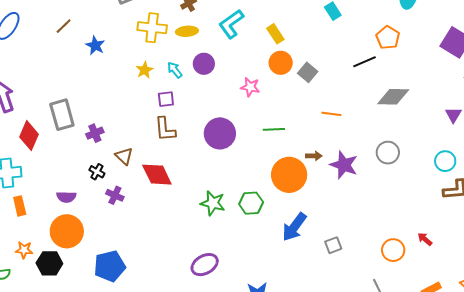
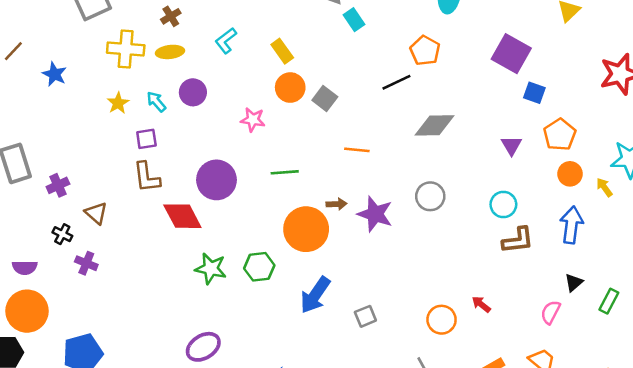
cyan L-shape: (231, 24) -> (226, 41), size x0.7
red diamond: (157, 175) -> (182, 216), moved

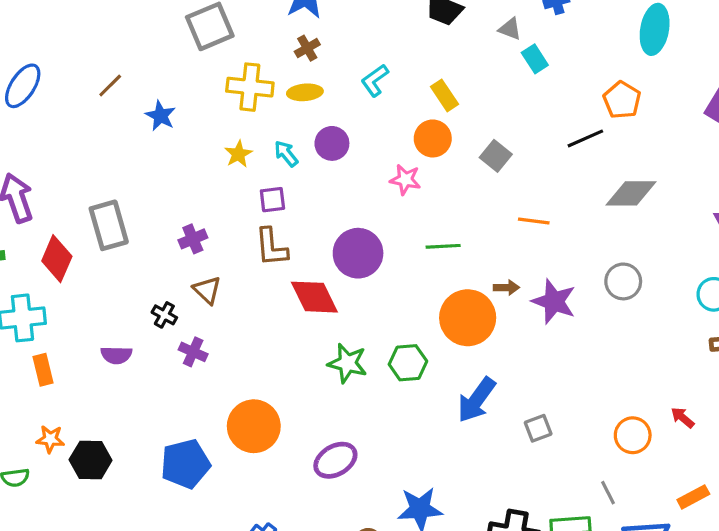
orange circle: (290, 88) -> (433, 138), moved
purple cross: (58, 185) -> (193, 239), moved
orange circle: (27, 311) -> (254, 426), moved

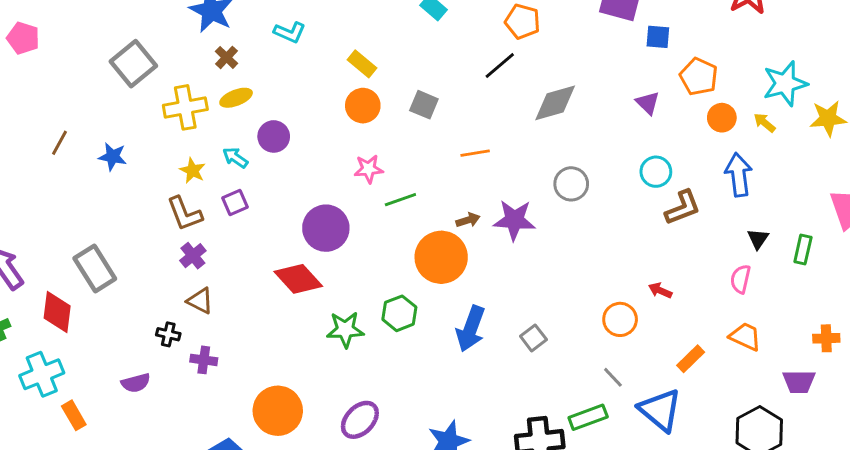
cyan L-shape: (375, 80) -> (290, 32), moved, turned -104
pink star: (405, 180) -> (369, 169), moved
purple cross: (193, 239) -> (193, 256), moved
brown L-shape: (271, 247) -> (185, 214), moved

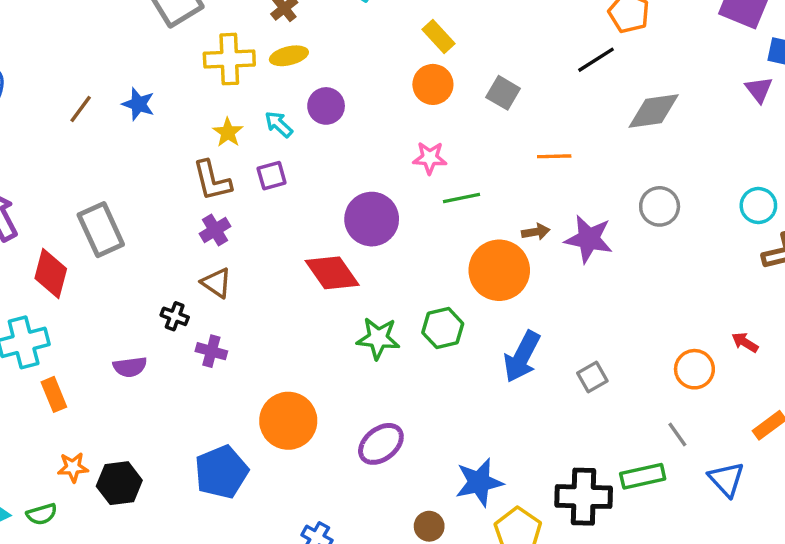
purple triangle: (648, 103) -> (759, 90), moved
brown line: (60, 143) -> (81, 109), moved
blue triangle: (660, 410) -> (726, 479), size x0.7

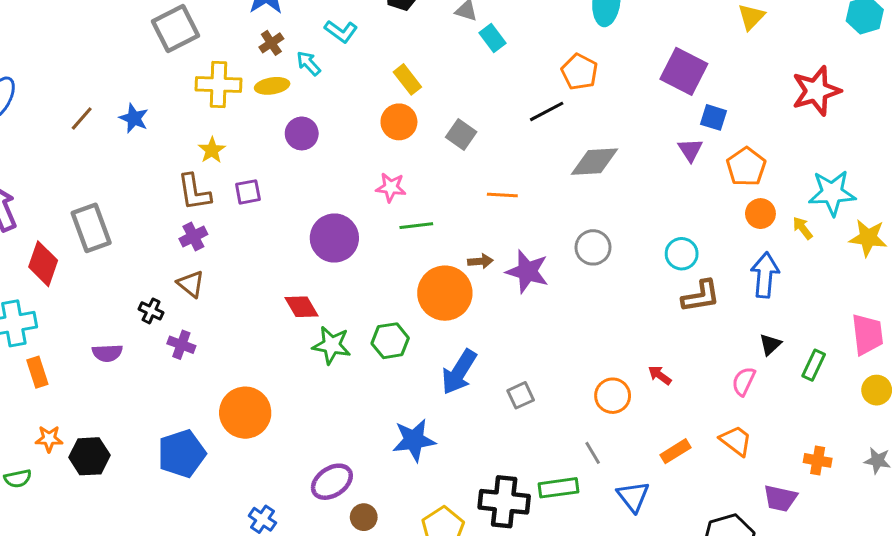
cyan arrow: (279, 124) -> (309, 63), moved
red diamond: (332, 273) -> (302, 307), moved, size x0.7
purple ellipse: (381, 444) -> (332, 482), moved
blue star: (479, 482) -> (414, 440), moved

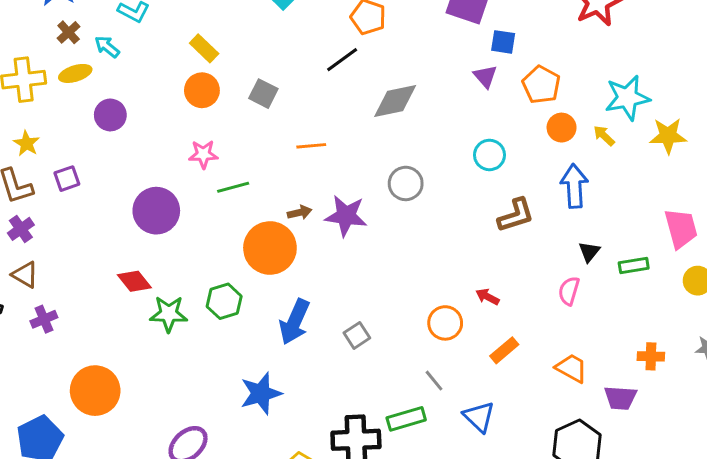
cyan circle: (682, 254) -> (489, 155), moved
purple cross: (181, 345) -> (44, 319), moved, turned -35
green rectangle: (814, 365) -> (634, 266), turned 64
orange trapezoid: (736, 441) -> (571, 368), moved
orange rectangle: (676, 451) -> (504, 350), moved

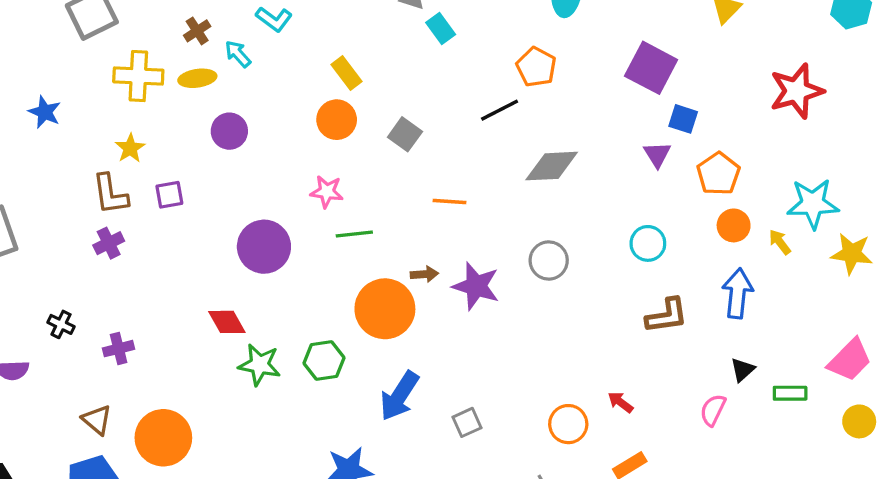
pink trapezoid: (681, 228) -> (850, 360), turned 51
brown triangle: (25, 275) -> (97, 420), moved

